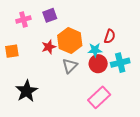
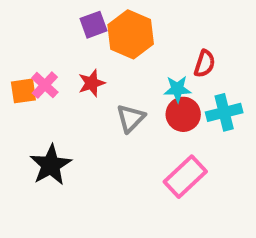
pink cross: (23, 20) -> (45, 85), moved, turned -32
orange hexagon: (70, 41) -> (131, 34), moved

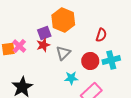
purple square: (94, 25) -> (44, 33), moved
cyan star: (177, 89) -> (71, 78), moved
gray triangle: (131, 118) -> (63, 53), moved

